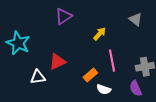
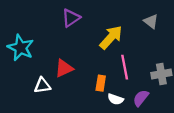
yellow arrow: (100, 34) -> (111, 37), size x1.6
orange rectangle: (90, 75) -> (101, 83), turned -40
purple semicircle: (136, 88) -> (141, 98), moved, turned 63

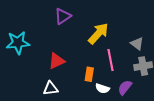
gray triangle: (151, 21) -> (137, 44), moved
cyan star: (21, 48) -> (18, 43), turned -30
white triangle: (42, 85) -> (50, 88), moved

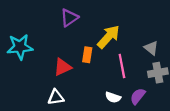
orange rectangle: (89, 74) -> (87, 55), moved

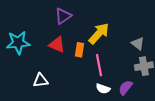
pink line: (122, 66) -> (99, 65), moved
red triangle: (63, 67) -> (57, 45), moved, turned 48
white triangle: (56, 97) -> (41, 80), moved

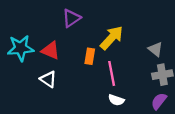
red triangle: (57, 45) -> (51, 50), moved
white triangle: (41, 80) -> (48, 79), moved, turned 42
purple semicircle: (126, 88) -> (159, 101), moved

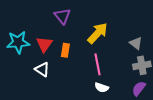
purple triangle: (71, 18) -> (62, 16), turned -36
red triangle: (51, 50) -> (44, 44), turned 42
orange rectangle: (90, 56) -> (65, 50), moved

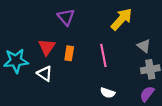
yellow arrow: (98, 33) -> (121, 19), moved
cyan star: (18, 42) -> (16, 61), moved
pink line: (98, 64) -> (103, 55), moved

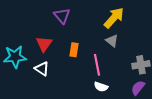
gray triangle: (144, 46) -> (112, 41), moved
orange rectangle: (69, 53) -> (74, 50), moved
pink line: (103, 55) -> (97, 65), moved

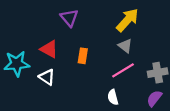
red triangle: (44, 44) -> (49, 49), turned -36
pink line: (97, 65) -> (123, 70), moved, turned 70
white semicircle: (101, 87) -> (113, 97), turned 56

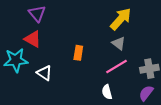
purple triangle: (69, 18) -> (37, 14), moved
red triangle: (49, 49) -> (33, 39), moved

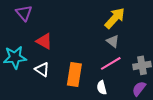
purple triangle: (37, 14) -> (24, 13), moved
red triangle: (33, 39) -> (44, 41), moved
orange rectangle: (78, 53) -> (74, 75), moved, size x1.6

